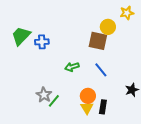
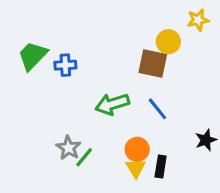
green arrow: (72, 67) -> (112, 104), size x1.5

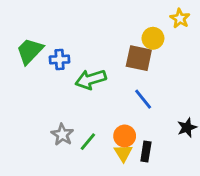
yellow star: (198, 20) -> (180, 18), turned -30
green arrow: (112, 104) -> (91, 79), moved
green line: (84, 157) -> (88, 142), moved

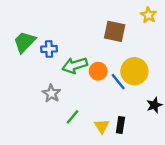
yellow circle: (153, 38) -> (134, 71), moved, size x1.5
brown square: (139, 58) -> (115, 31), moved
gray star: (62, 135) -> (51, 93), moved
orange circle: (125, 136) -> (98, 71), moved

